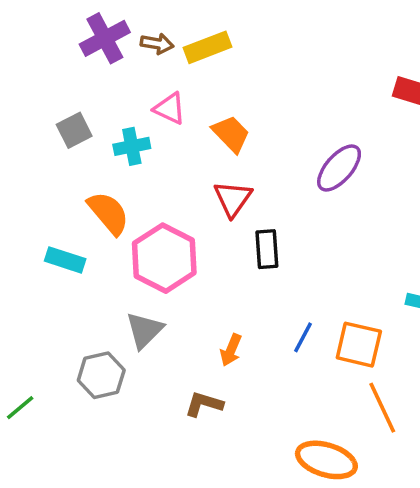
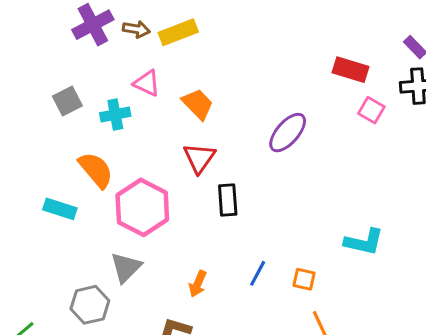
orange square: (359, 345) -> (304, 279), size x0.6

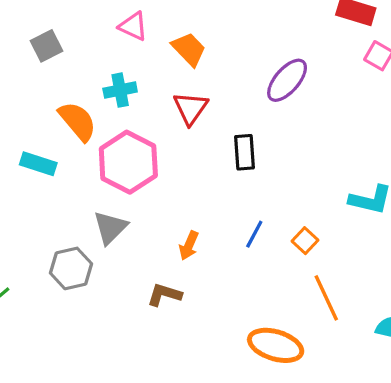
cyan cross: (115, 115) -> (120, 90), moved
black rectangle: (228, 200) -> (244, 152), moved
orange square: (304, 279) -> (305, 241), turned 30

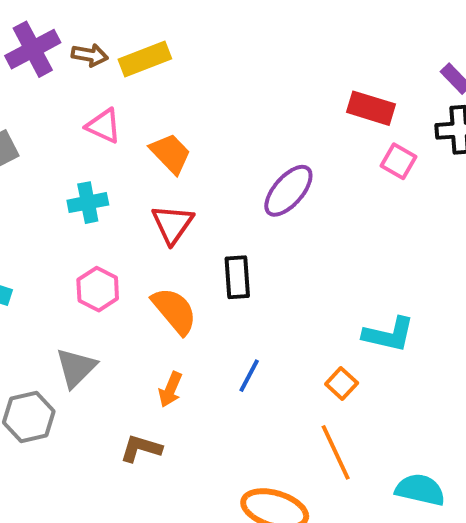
orange semicircle: (78, 121) -> (174, 311), moved
pink hexagon: (128, 162) -> (98, 289), size x0.6
orange square: (305, 241) -> (342, 384), moved

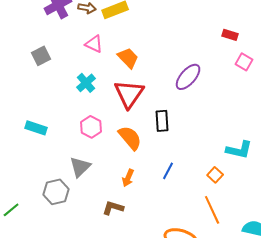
red rectangle: (371, 108) -> (230, 35), size x0.7
cyan cross: (88, 203) -> (86, 83), turned -30
red triangle: (172, 224) -> (129, 94), size x1.4

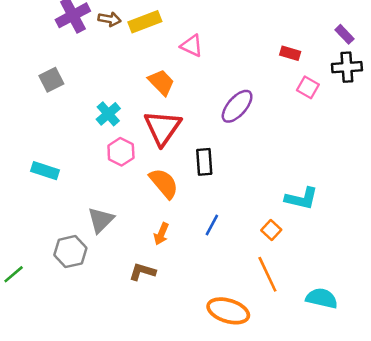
pink triangle: (94, 44) -> (192, 46), moved
pink hexagon: (91, 127) -> (121, 152), moved

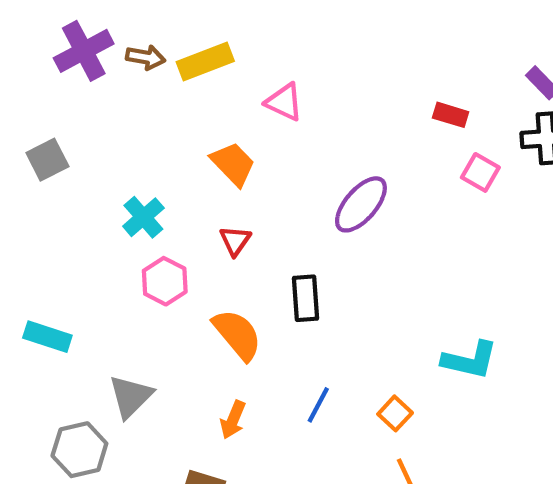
red triangle: (163, 128) -> (235, 241), size x0.5
cyan rectangle: (45, 171) -> (47, 337), moved
orange square: (271, 230) -> (395, 413), moved

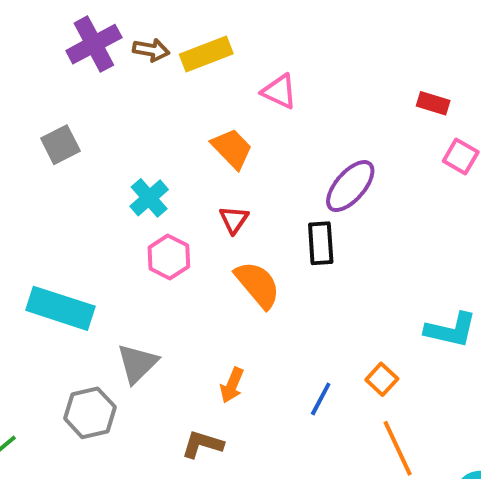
black rectangle: (306, 298) -> (321, 243), moved
orange semicircle: (237, 335) -> (258, 285), moved
cyan rectangle: (47, 337) -> (60, 308), size x1.5
blue line: (318, 405) -> (321, 399), moved

